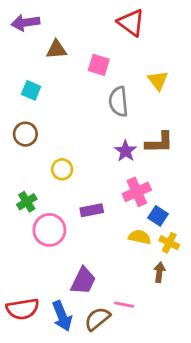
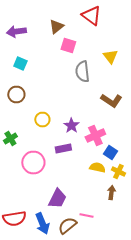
purple arrow: (25, 23) -> (16, 32), moved
brown triangle: (56, 49) -> (56, 26), moved, turned -35
brown L-shape: (159, 143) -> (111, 100), turned 35
purple star: (126, 151) -> (71, 126), moved
green cross: (27, 202) -> (10, 138), moved

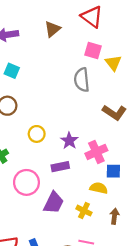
pink square: (68, 46) -> (93, 50), moved
blue square: (110, 152) -> (113, 171), turned -32
yellow cross: (118, 172) -> (84, 211), moved
purple trapezoid: (57, 198) -> (54, 203), moved

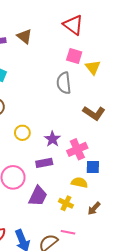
brown triangle: (52, 29) -> (24, 36), moved, turned -42
brown arrow: (114, 216) -> (94, 208), turned -144

